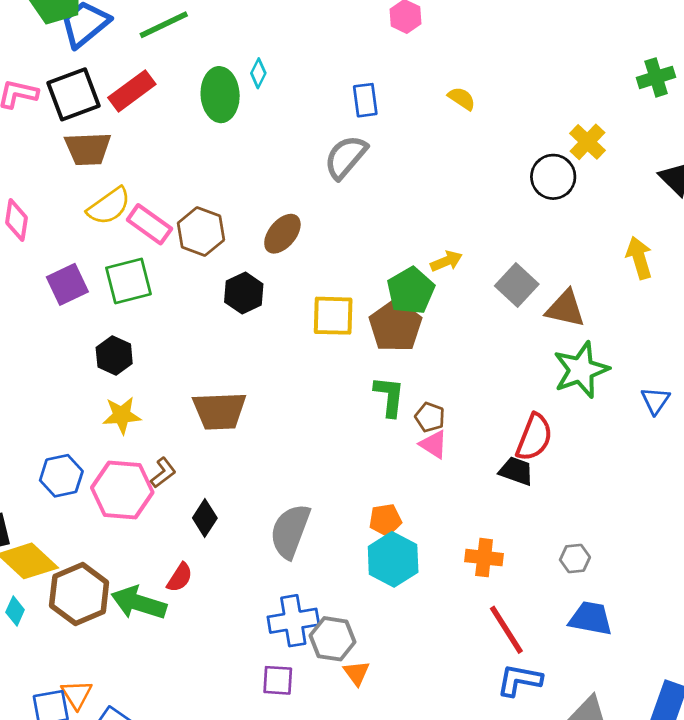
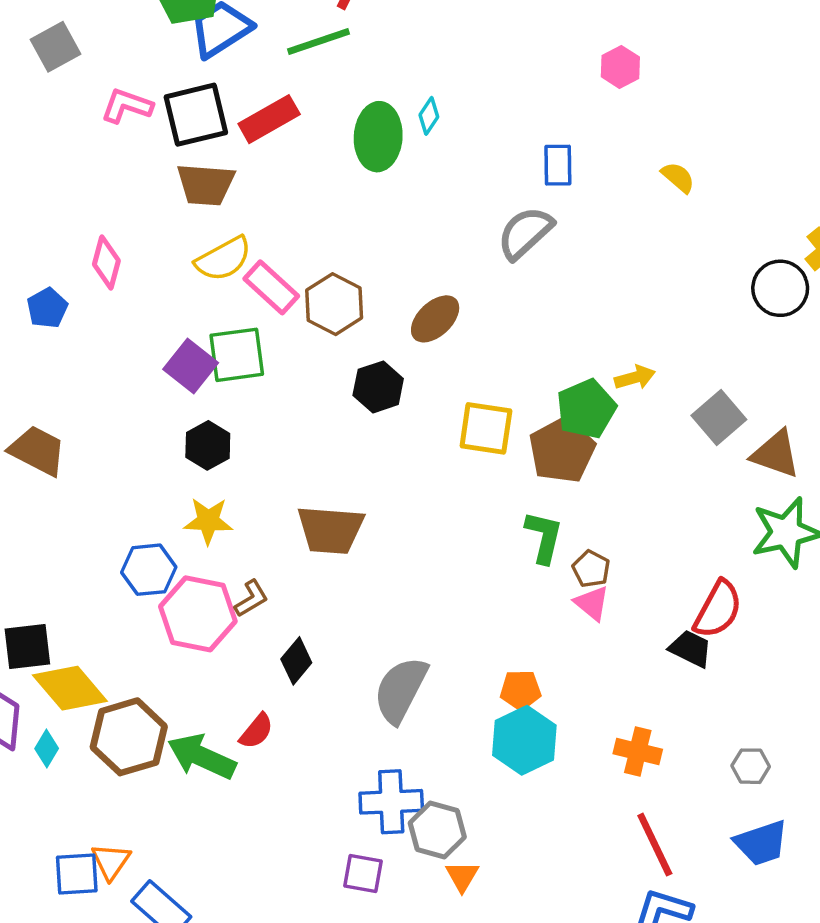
purple square: (67, 284) -> (191, 366), moved, turned -33
blue hexagon: (61, 476) -> (149, 570), moved
blue trapezoid: (591, 618) -> (761, 843), turned 144

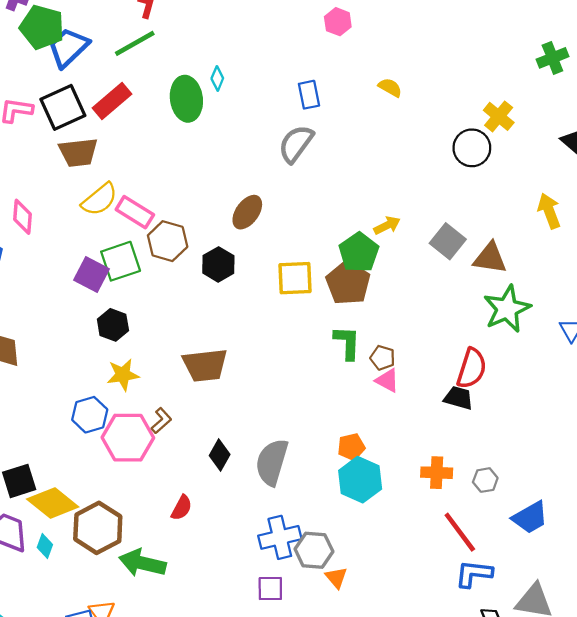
brown hexagon: (334, 304) -> (168, 241), moved
black diamond: (296, 661) -> (220, 455), moved
green arrow: (202, 757) -> (142, 563), moved
gray hexagon: (751, 766) -> (485, 480), moved

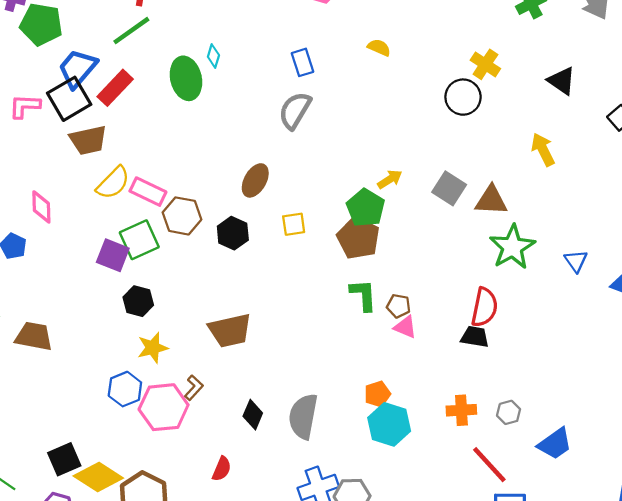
blue trapezoid: (68, 47) -> (77, 68), moved
yellow square: (295, 278) -> (294, 224), moved, size x0.7

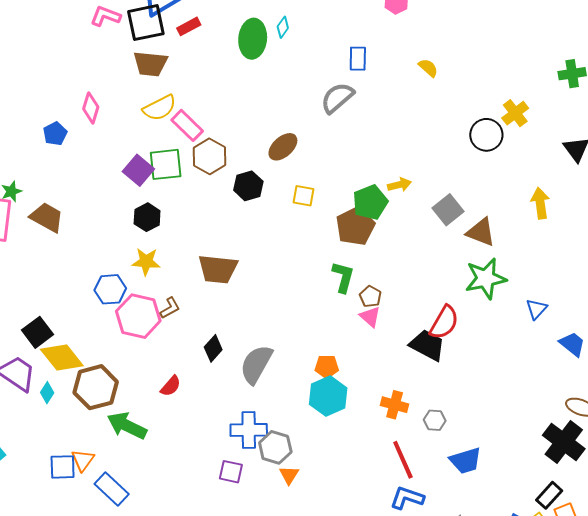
red rectangle: (115, 88) -> (189, 26), size x0.7
black trapezoid: (475, 337) -> (427, 345), size x1.4
black square: (64, 459) -> (37, 332), turned -32

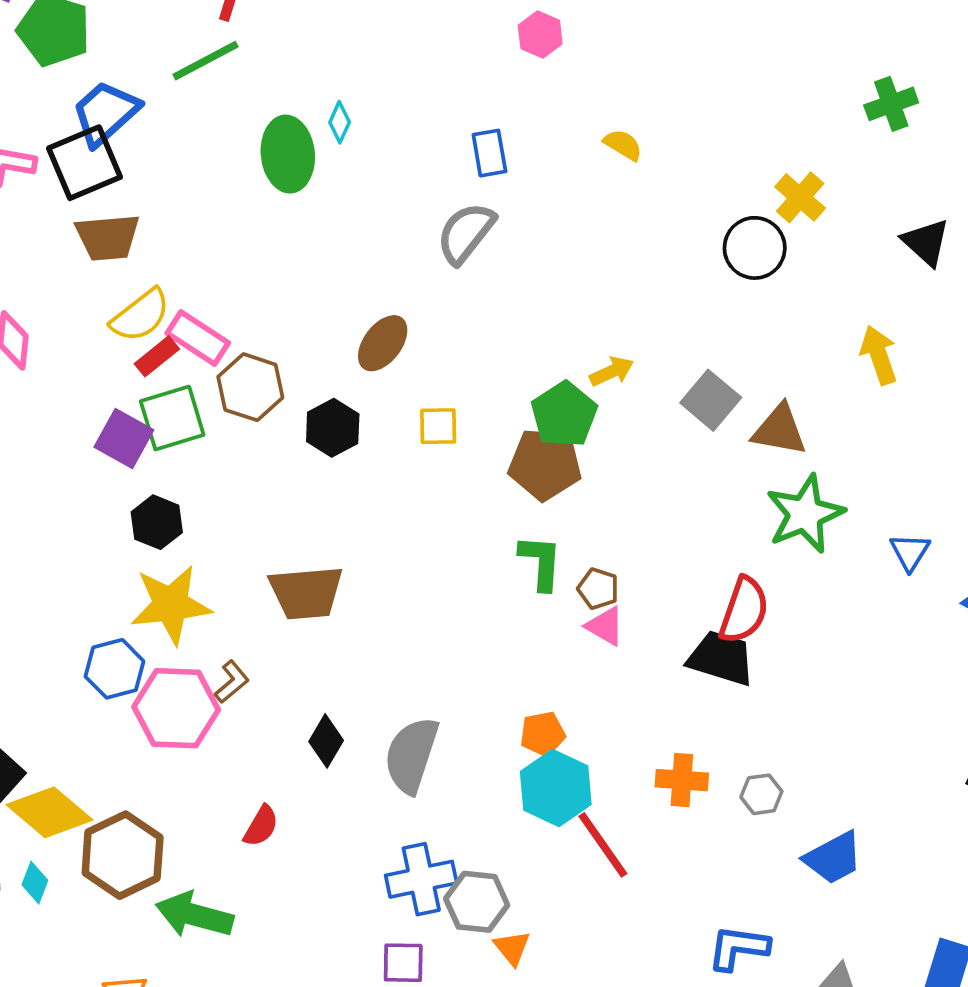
red rectangle: (189, 26) -> (157, 356), moved
brown pentagon: (355, 226) -> (545, 464), turned -30
yellow star: (146, 262) -> (171, 605), size x1.5
red line: (403, 460) -> (603, 845), moved

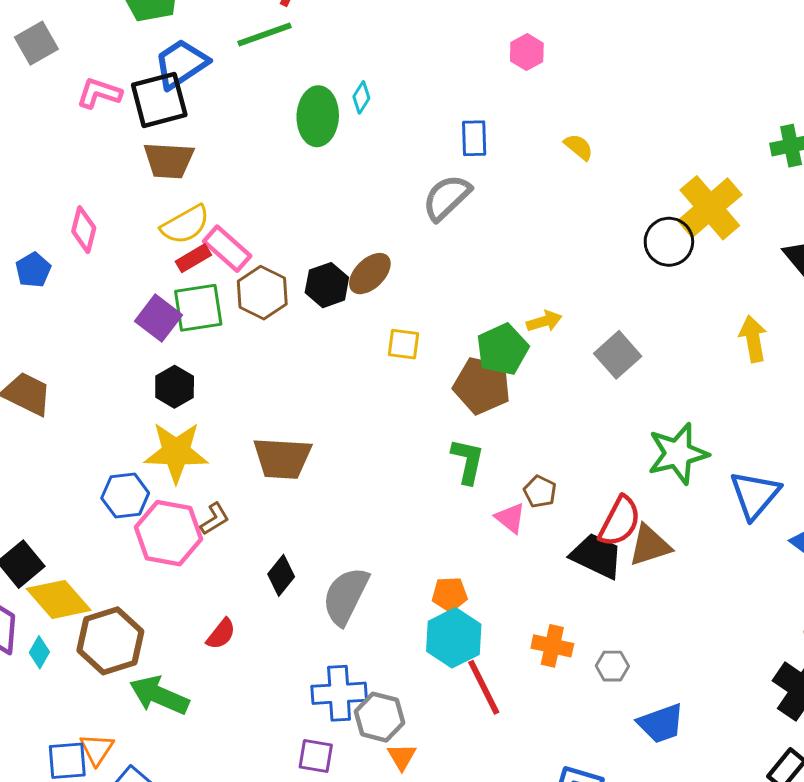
yellow cross: (800, 197) -> (710, 208), size x1.6
black hexagon: (333, 428) -> (327, 285), moved
brown triangle: (780, 430) -> (650, 545), moved, turned -36
blue triangle: (910, 552) -> (755, 495), size x1.6
brown pentagon: (598, 589) -> (540, 492), moved

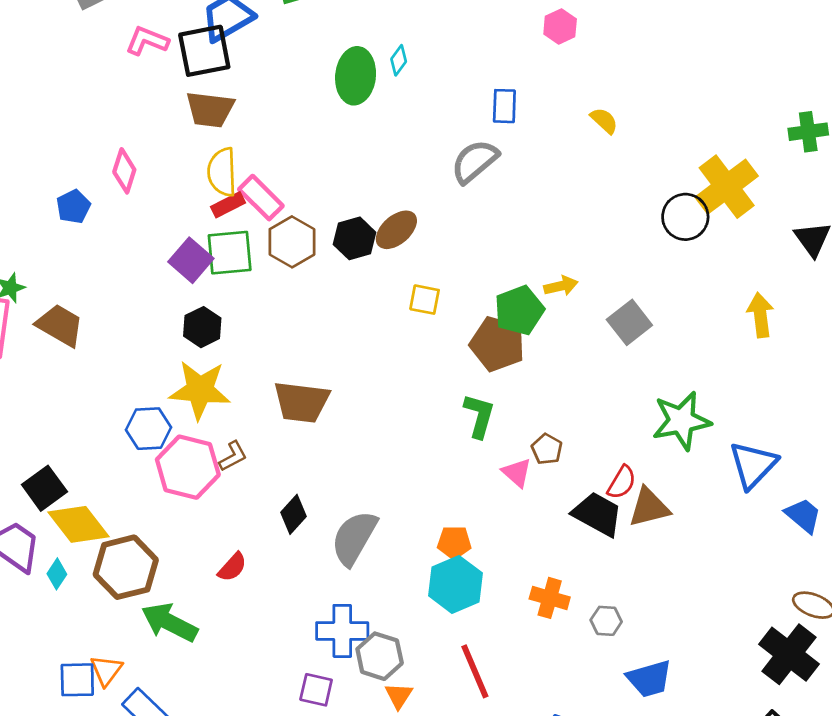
yellow semicircle: (185, 225) -> (222, 172), turned 114
red semicircle: (620, 521) -> (622, 482), size x0.7
red line: (484, 687) -> (475, 671), moved

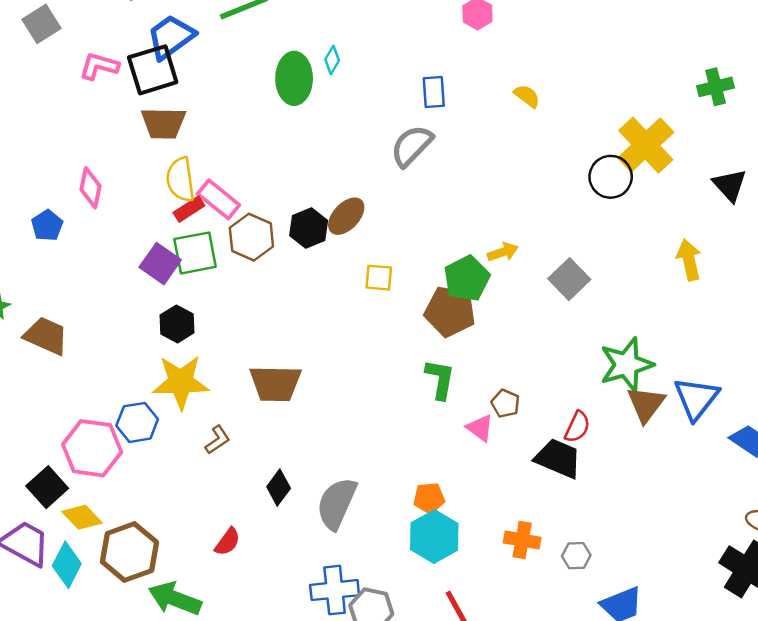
pink hexagon: (188, 467) -> (92, 448), moved
brown triangle: (649, 507) -> (646, 404), moved, turned -33
yellow diamond: (78, 524) -> (82, 517), size x0.7
cyan diamond: (57, 574) -> (67, 565), size x1.6

